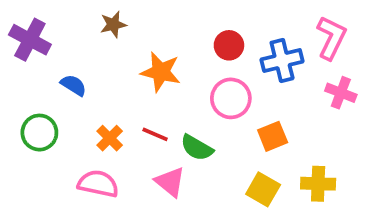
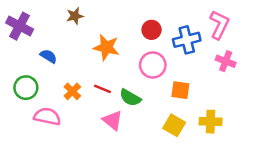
orange square: (273, 136) -> (180, 90), turned 30
pink semicircle: (98, 184) -> (47, 117), moved

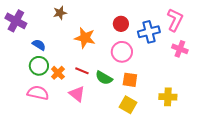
green circle: (26, 88) -> (39, 66), moved
orange square: (180, 90) -> (130, 80), moved
pink triangle: (113, 120) -> (77, 94), moved
yellow square: (174, 125) -> (128, 105), moved

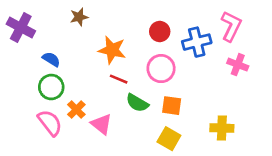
red line: (82, 71) -> (119, 79), moved
orange cross: (58, 73) -> (76, 110), moved
pink semicircle: (38, 93) -> (50, 123), turned 40

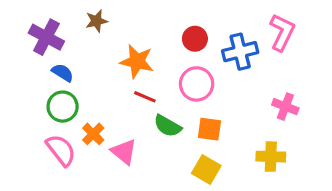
purple cross: (21, 28) -> (46, 37), moved
pink cross: (238, 65) -> (285, 107), moved

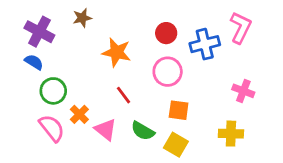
blue semicircle: (63, 73) -> (34, 62), moved
red line: (145, 97) -> (123, 95), moved, turned 30
green semicircle: (167, 126) -> (143, 131), moved

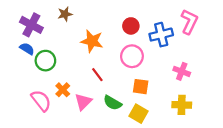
green circle: (53, 91) -> (45, 61), moved
pink cross: (243, 91) -> (182, 71), moved
pink triangle: (106, 129) -> (83, 102), turned 36

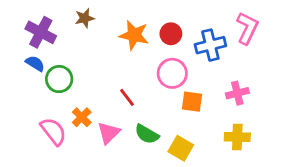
orange star: (92, 41) -> (134, 35), moved
pink cross: (182, 71) -> (237, 93), turned -35
orange square: (141, 87) -> (192, 102), moved

